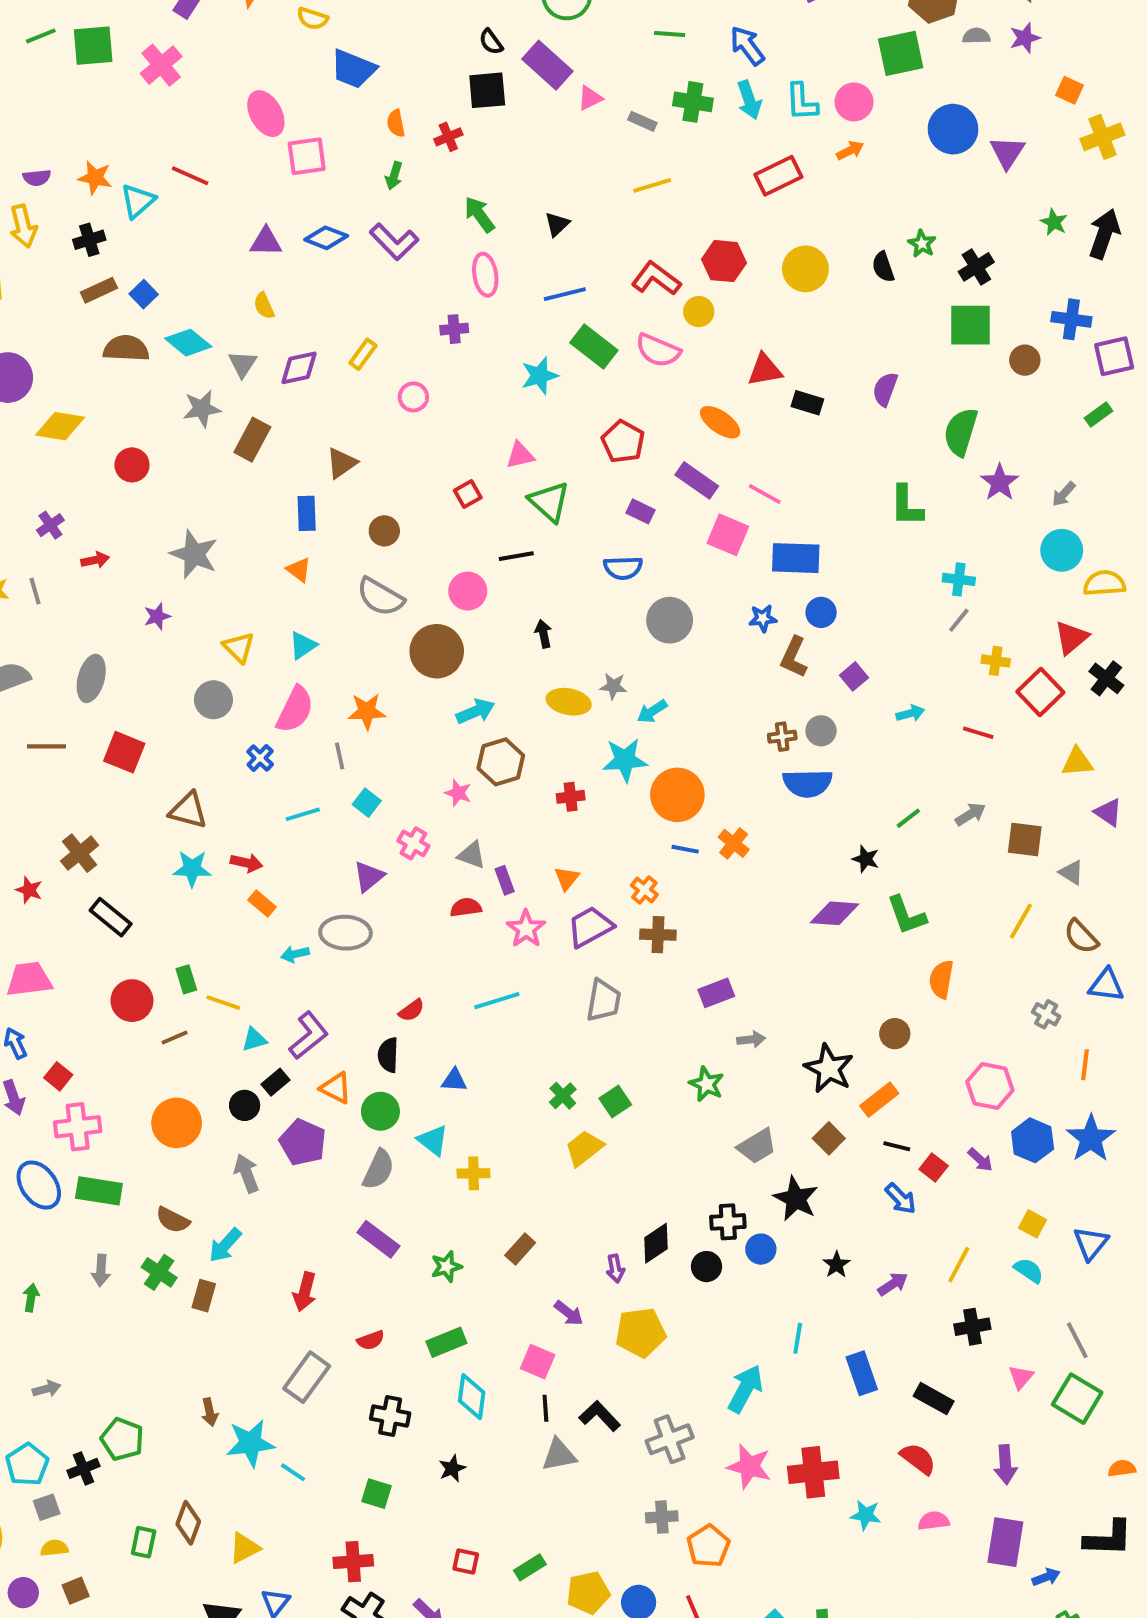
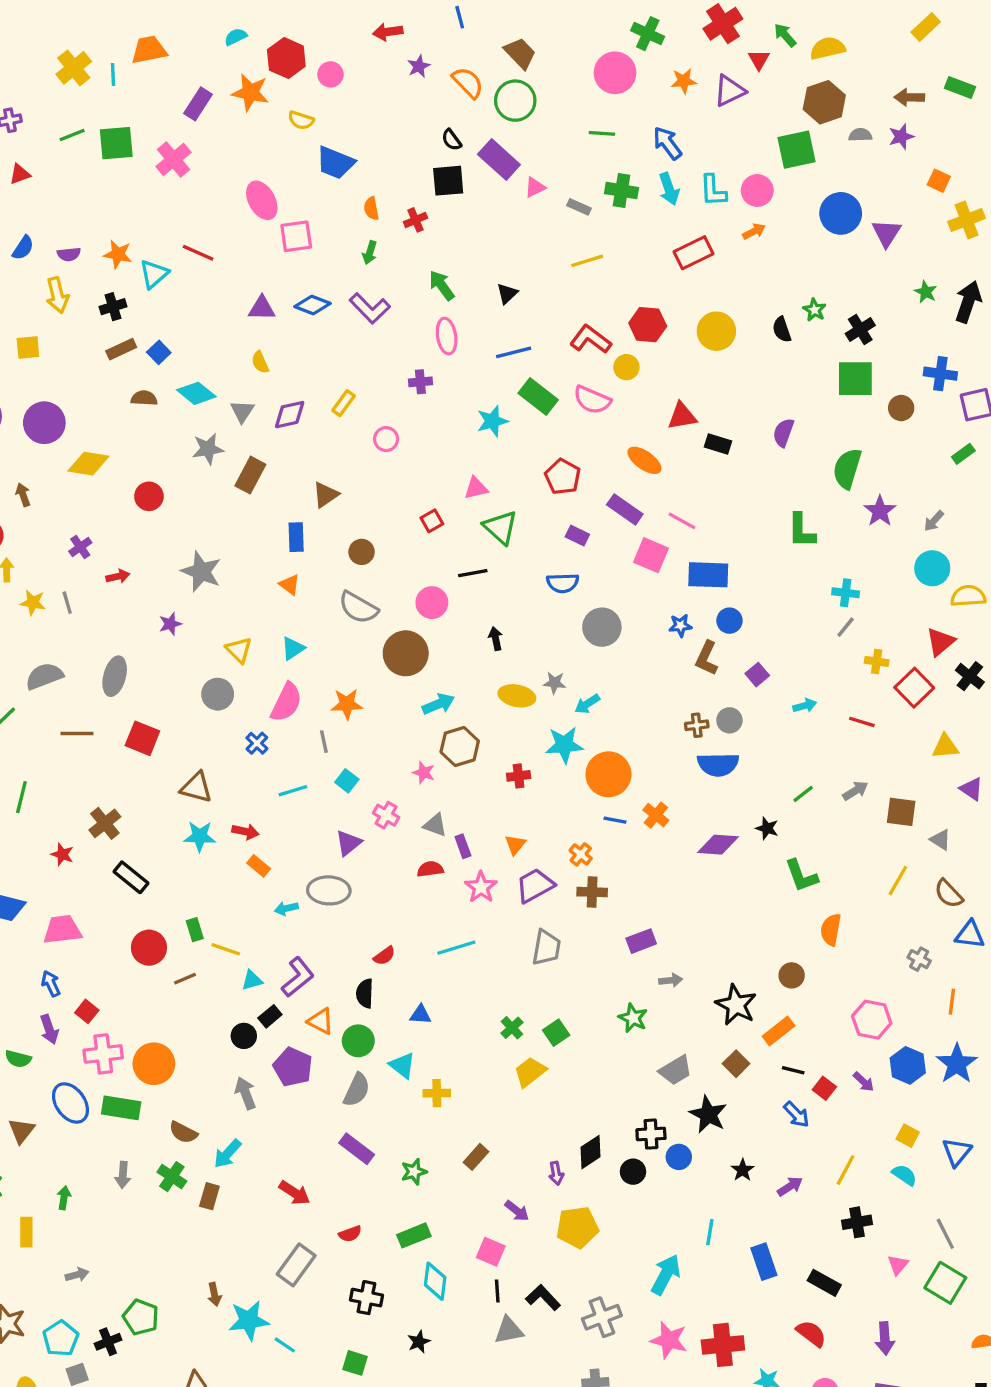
brown semicircle: (126, 348) -> (144, 398), size x0.7
purple diamond: (835, 913) -> (718, 845), moved
orange circle: (177, 1123) -> (154, 1064), moved
red arrow: (305, 1292) -> (295, 1193), turned -72

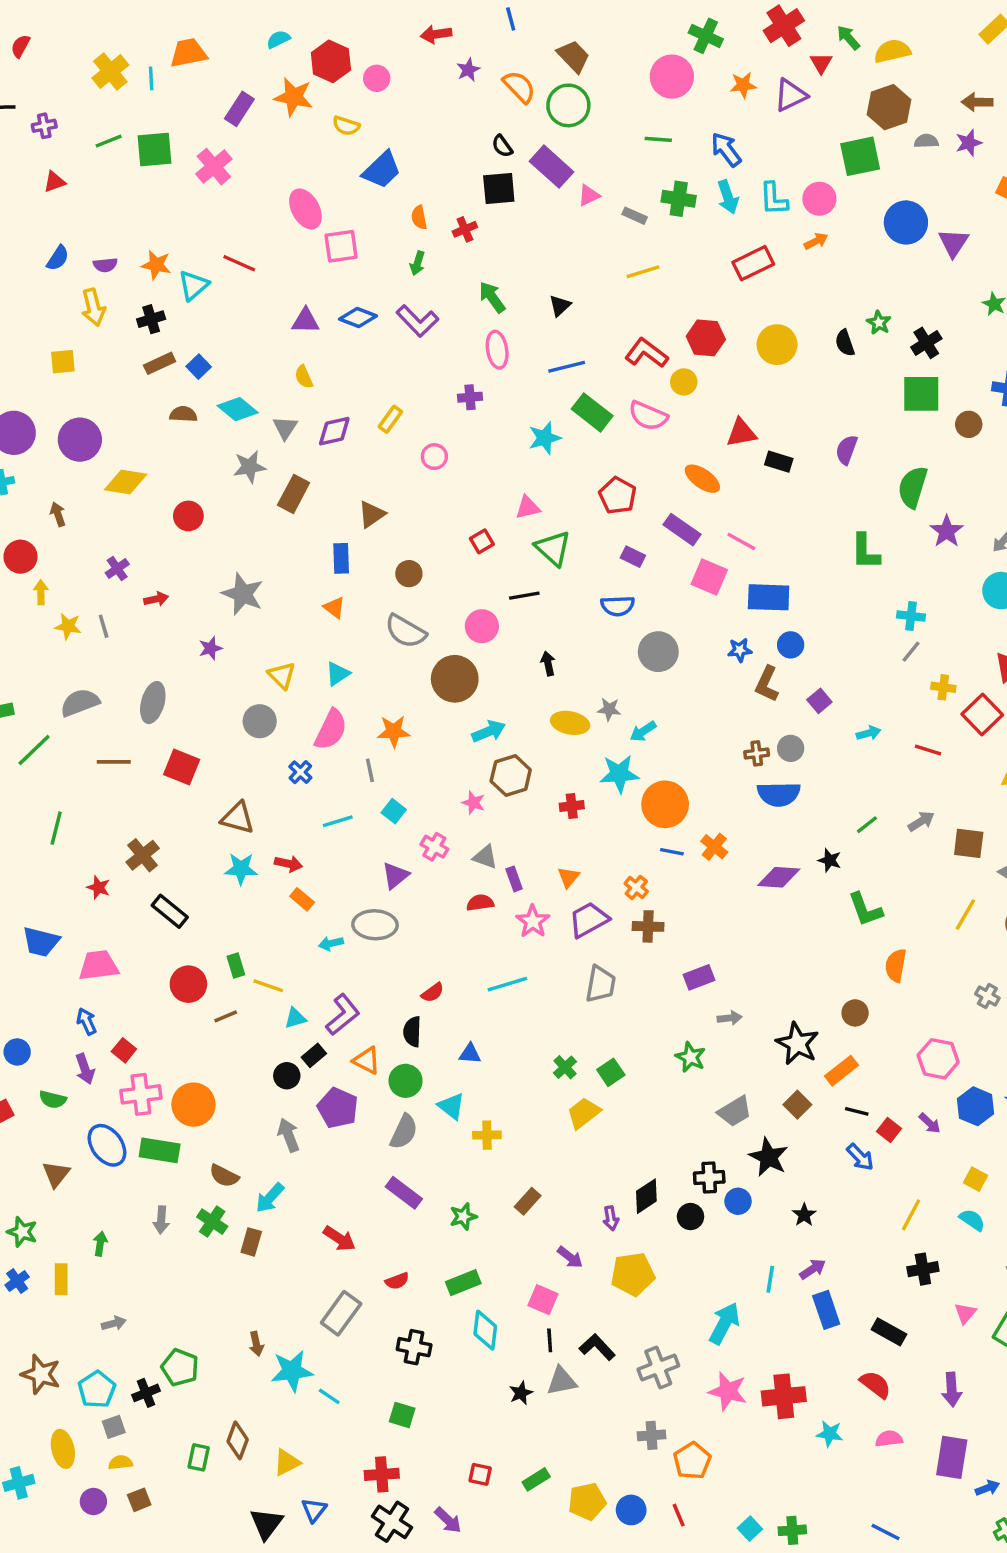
blue trapezoid: (335, 163) -> (382, 170), turned -66
purple arrow: (790, 1186) -> (813, 1269), moved
black star: (419, 1342) -> (521, 1393), moved

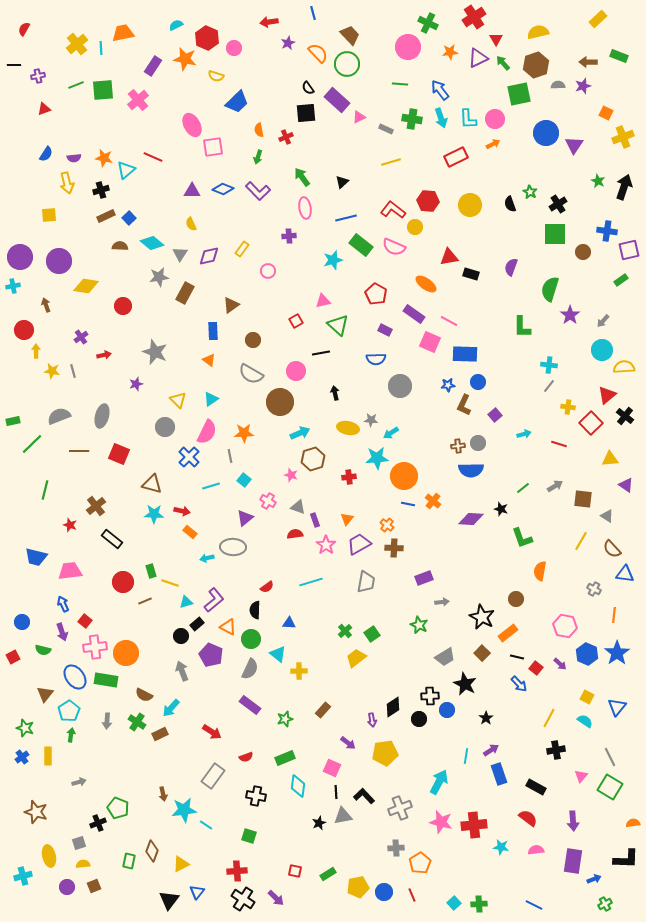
green arrow: (848, 38) -> (503, 63), moved
blue cross: (300, 772) -> (189, 457), size x1.5
brown rectangle: (251, 1242) -> (160, 734), turned 49
cyan pentagon: (97, 1390) -> (69, 711), moved

